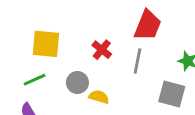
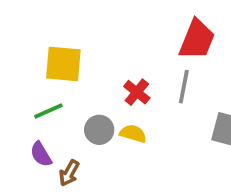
red cross: (102, 50) -> (137, 92), moved
gray circle: (77, 83) -> (99, 130), moved

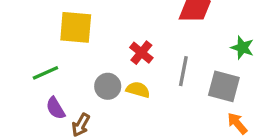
gray line: (184, 87) -> (183, 71), moved
green line: (48, 111) -> (45, 73), moved

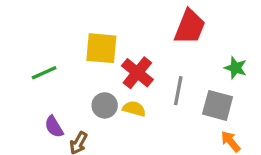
yellow square: (76, 27) -> (101, 48), moved
red cross: (141, 53) -> (137, 73), size x1.4
green line: (45, 73) -> (44, 73), moved

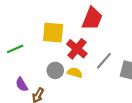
red trapezoid: (190, 27) -> (92, 18), moved
gray line: (178, 91) -> (104, 61), turned 30

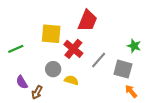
yellow semicircle: (75, 73) -> (71, 80), moved

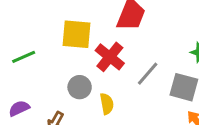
yellow semicircle: (71, 80) -> (107, 104), turned 64
purple semicircle: (22, 82) -> (19, 108), moved, turned 96

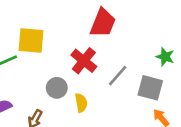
yellow square: (77, 34) -> (31, 40), moved

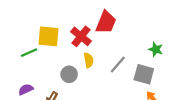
red cross: (84, 61) -> (81, 36), moved
yellow semicircle: (81, 103) -> (89, 60), moved

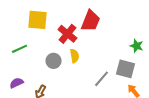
yellow square: (48, 36) -> (38, 20), moved
gray line: (118, 65) -> (102, 79), moved
gray circle: (69, 74) -> (54, 61), moved

